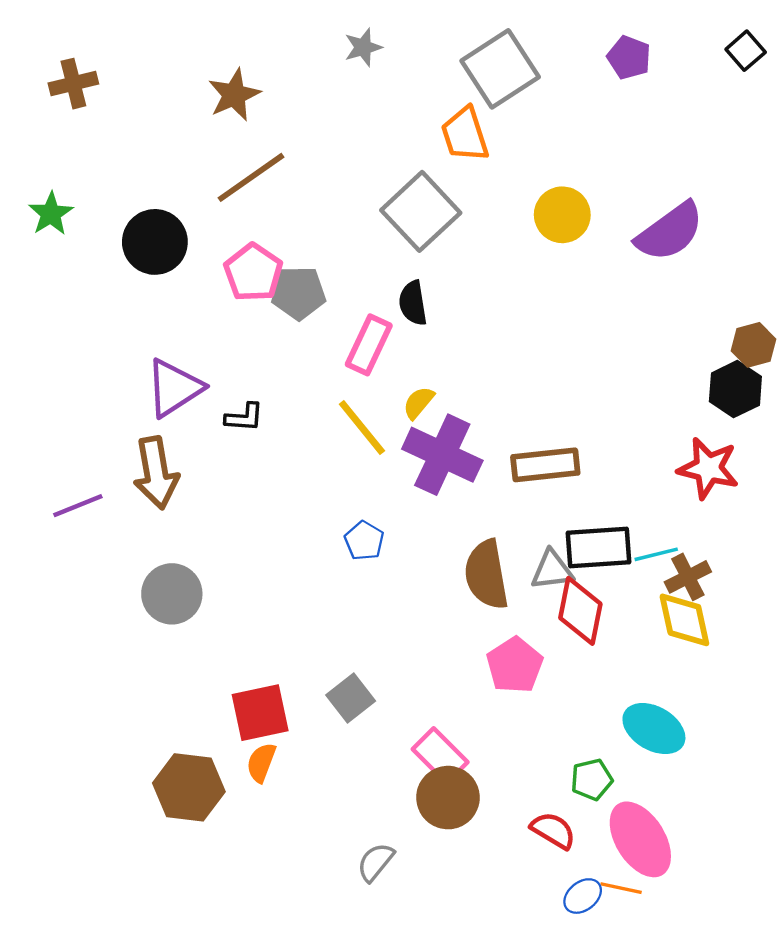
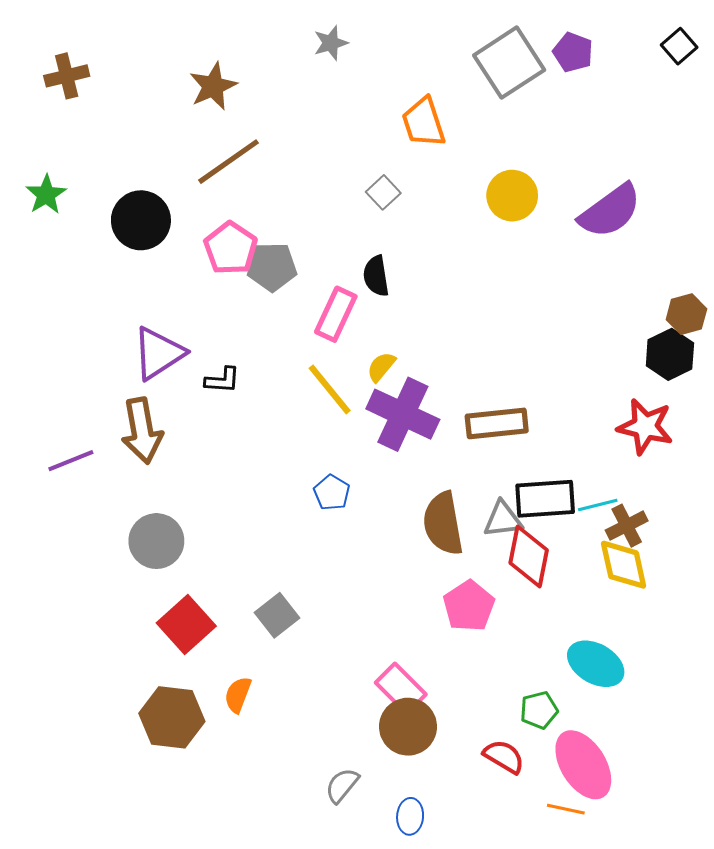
gray square: (500, 69) -> (509, 63), moved
gray square: (421, 211) -> (383, 192), size x0.5
gray square: (351, 698) -> (277, 615), moved
red square: (260, 713) -> (186, 625), moved, turned -30
blue ellipse: (583, 896) -> (410, 816), moved, turned -48

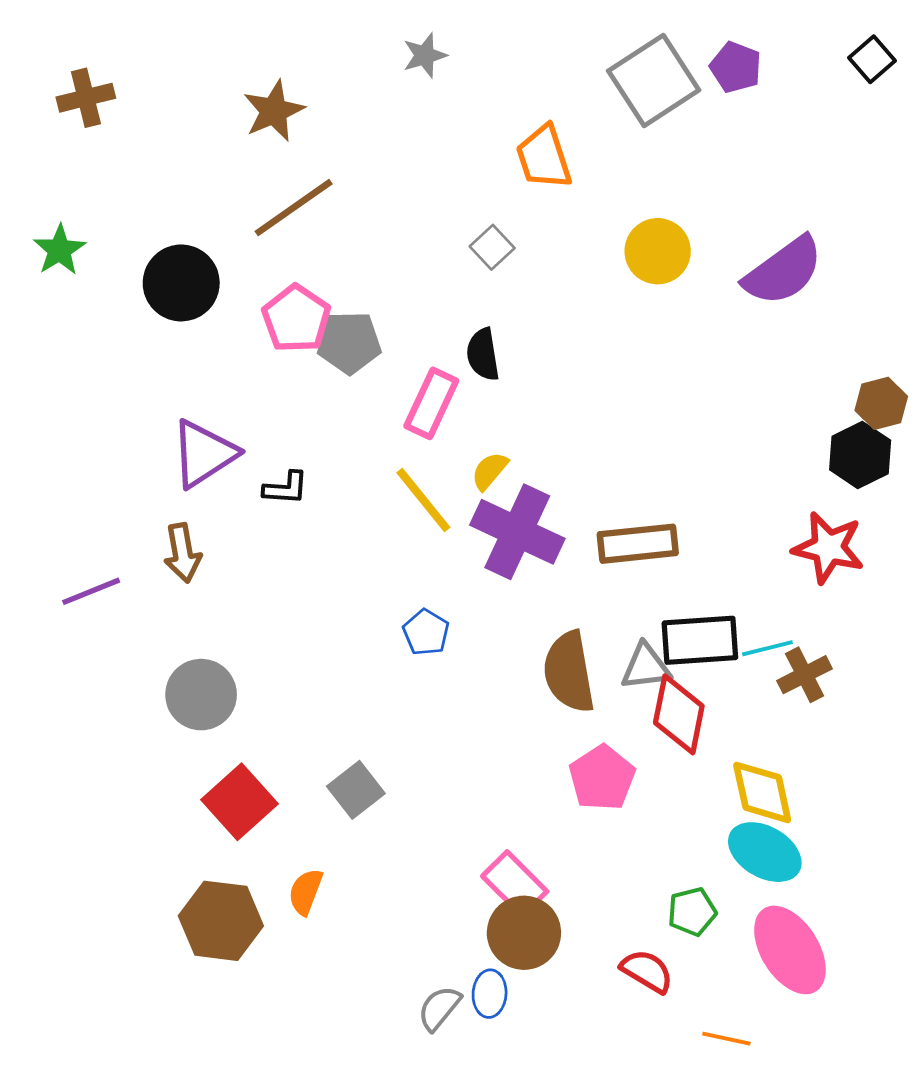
brown arrow: (142, 431) -> (183, 553), size x0.7
yellow diamond: (624, 565) -> (762, 792), moved
pink ellipse: (583, 765) -> (790, 950), moved
blue ellipse: (410, 816) -> (490, 994), moved

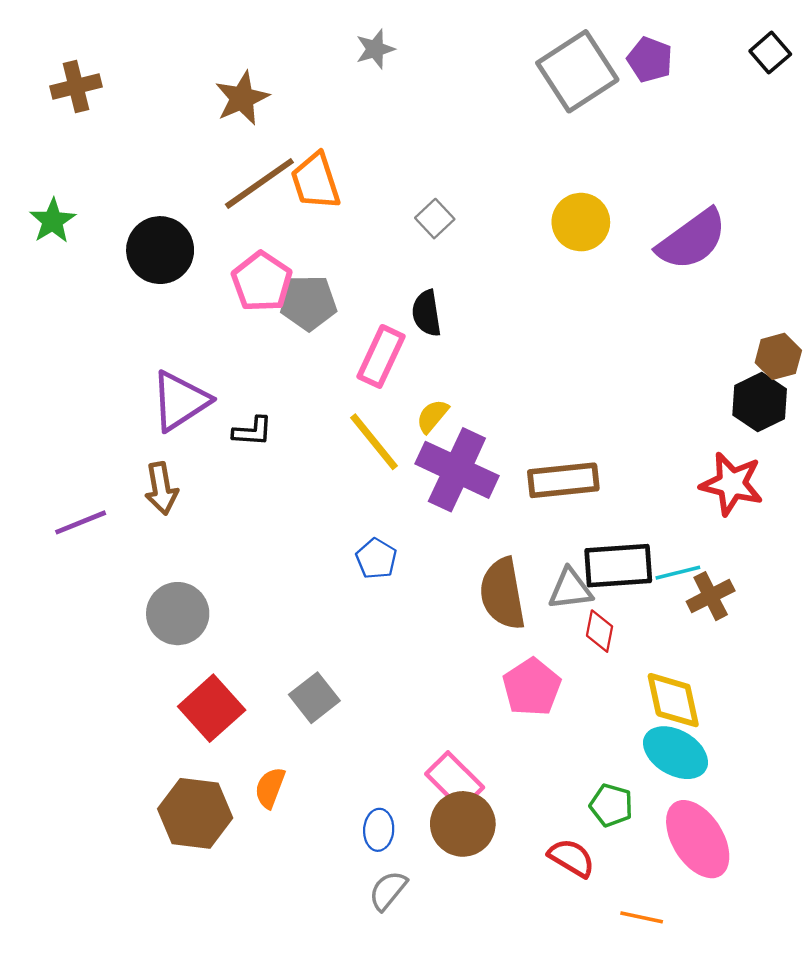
orange trapezoid: (544, 157) -> (316, 181), moved
red diamond: (679, 714) -> (600, 631), size x0.6
green pentagon: (692, 912) -> (611, 805), turned 30
blue ellipse: (490, 994) -> (379, 830), moved

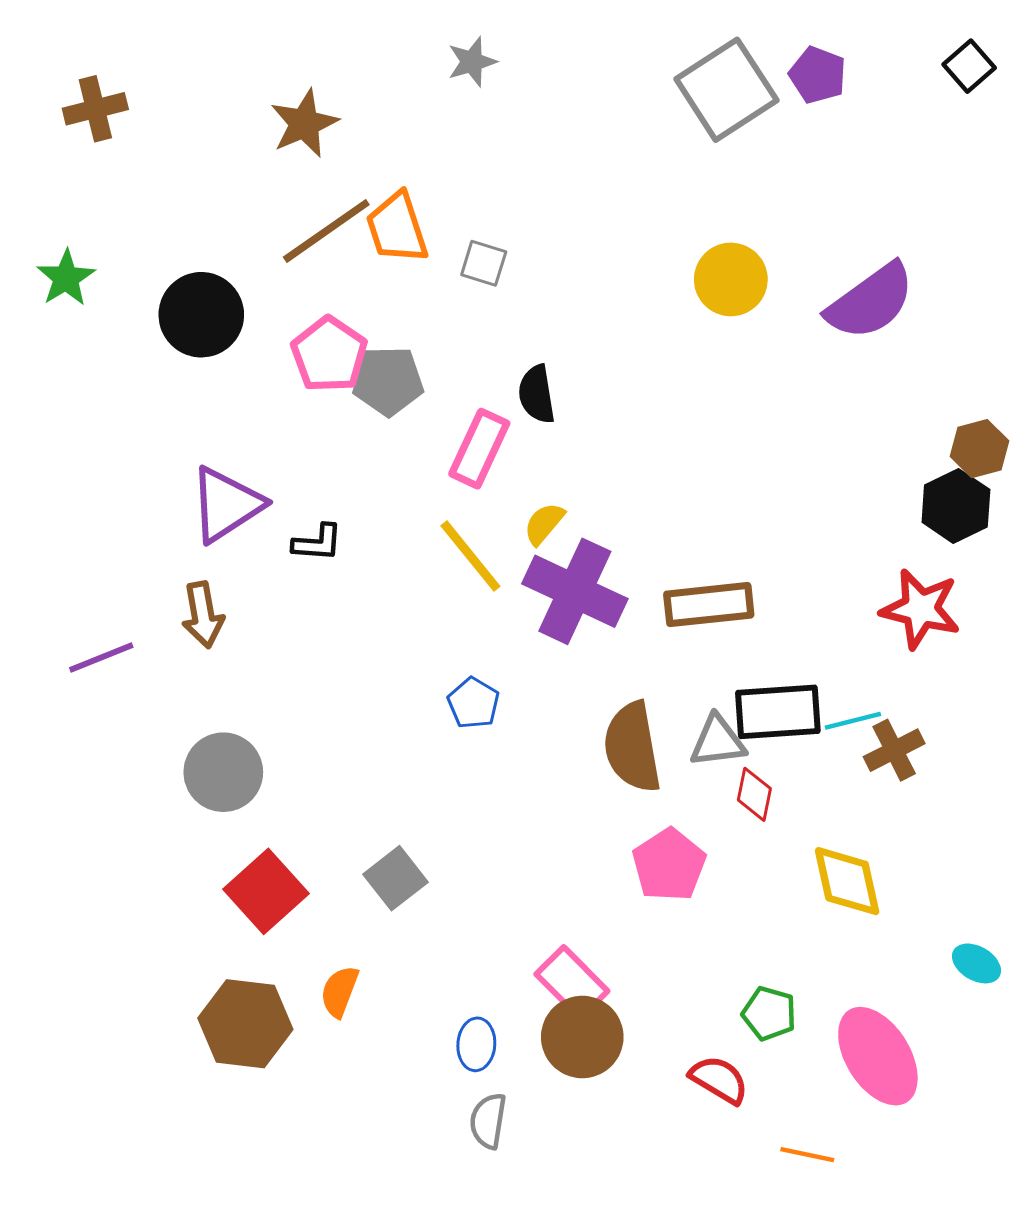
gray square: (435, 219) -> (484, 263), moved, turned -30
cyan ellipse: (676, 753) -> (976, 963), moved, size x0.6
gray semicircle: (388, 891) -> (488, 1121), turned -30

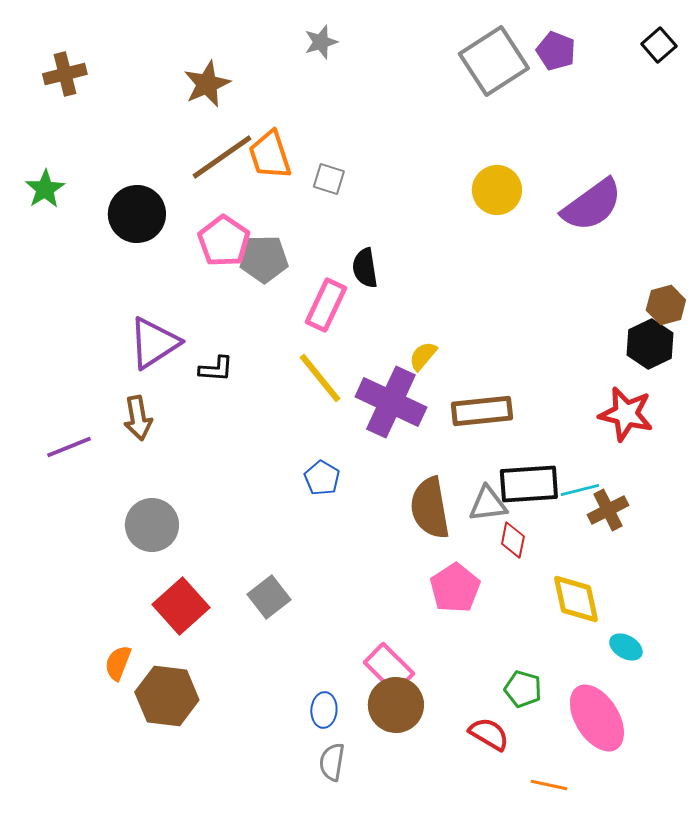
yellow semicircle: (544, 524) -> (423, 356), moved
cyan ellipse: (976, 963) -> (626, 647), moved
orange semicircle: (340, 991) -> (118, 663), moved

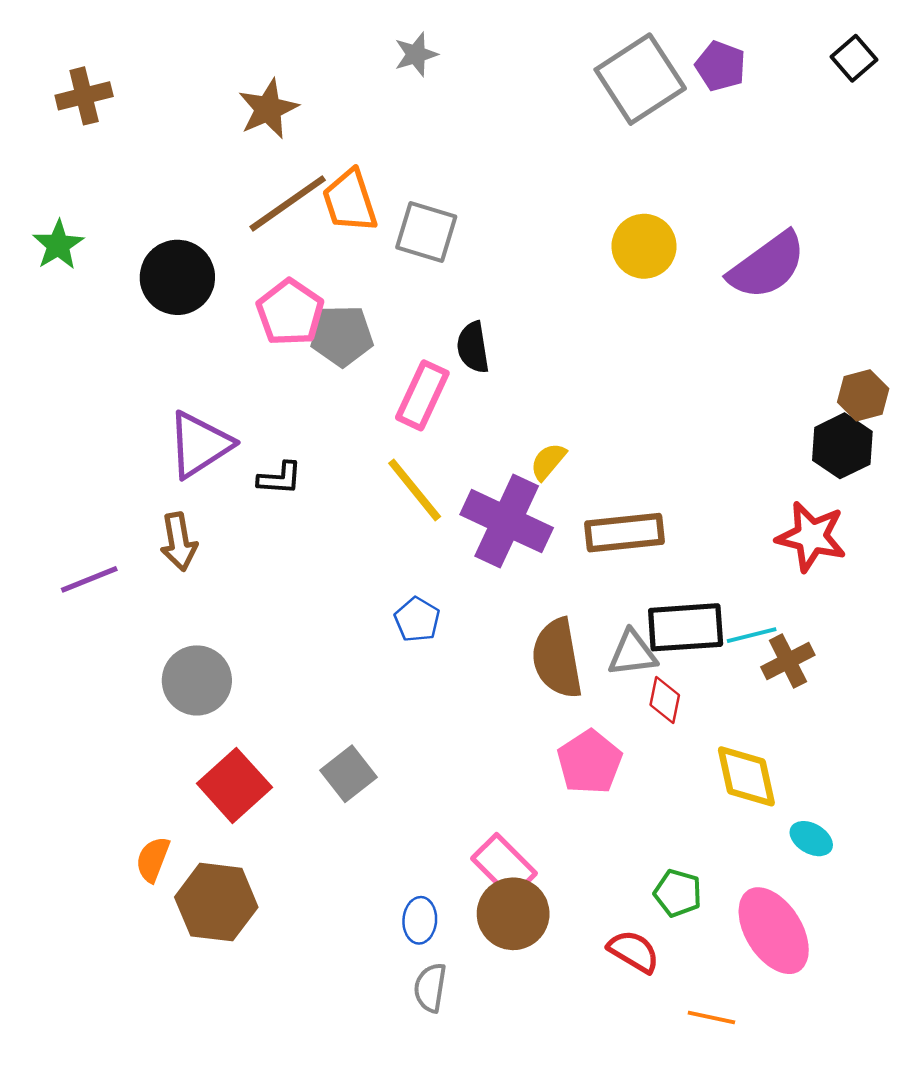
gray square: (329, 179) -> (426, 232), size x1.5

